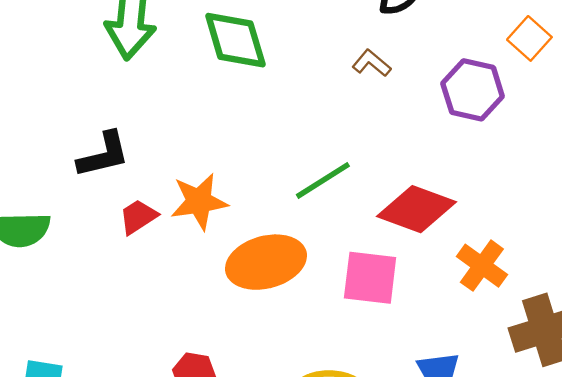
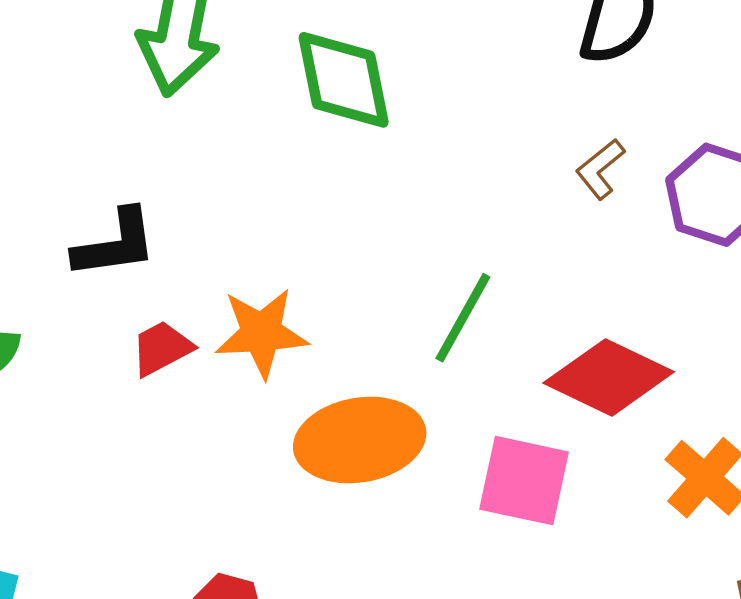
brown L-shape: (372, 63) -> (600, 169), moved, turned -84
green line: (323, 180) -> (463, 318), turned -34

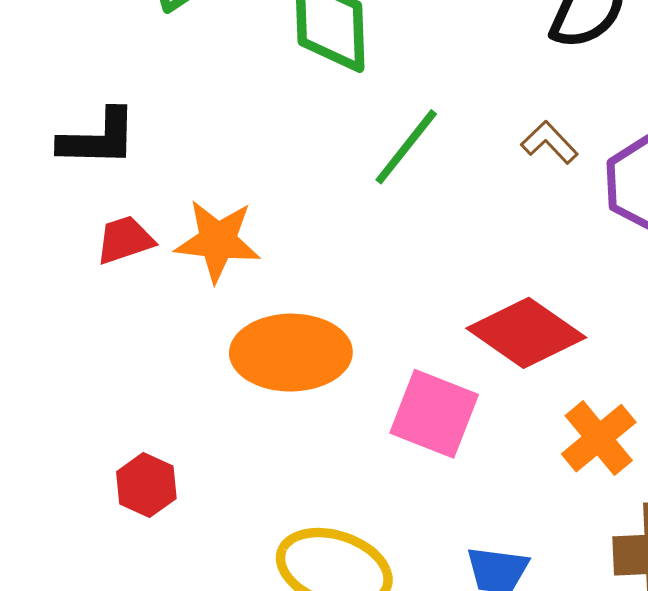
brown L-shape: (600, 169) -> (549, 142), turned 76
green line: (463, 318) -> (406, 147), moved

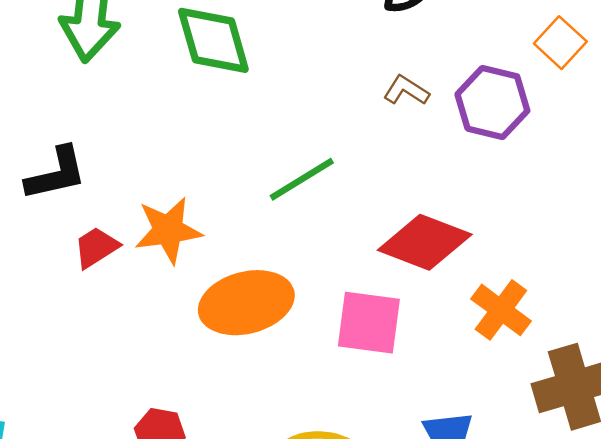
green line: (406, 147) -> (302, 179), moved, turned 34

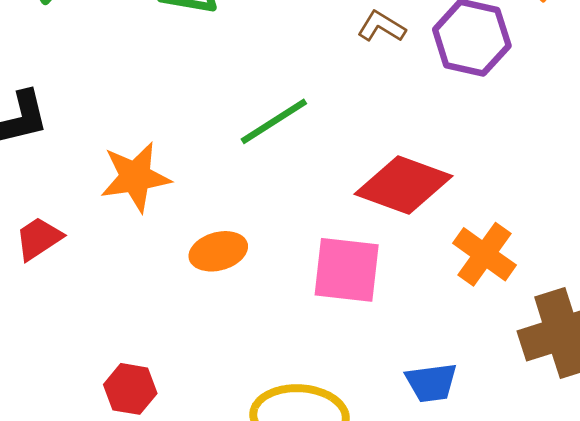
red trapezoid: (96, 247) -> (39, 239), moved
orange ellipse: (246, 303) -> (218, 251), size x0.6

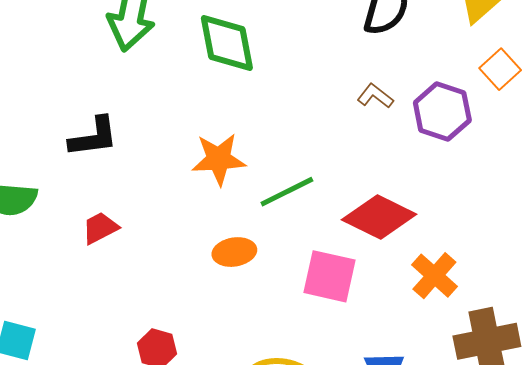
green line: (274, 121) -> (287, 192), moved
orange star: (135, 177) -> (219, 159), moved

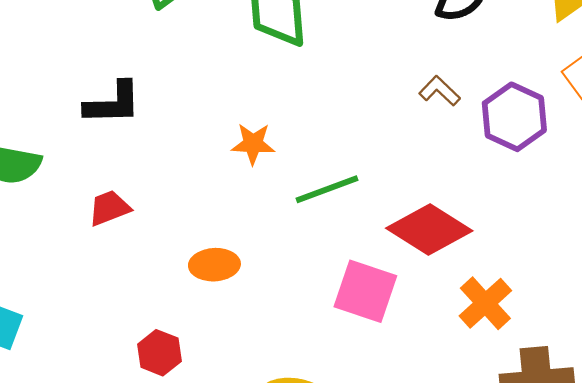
orange star: (219, 159) -> (253, 144), size x0.7
orange ellipse: (234, 252) -> (214, 265), moved

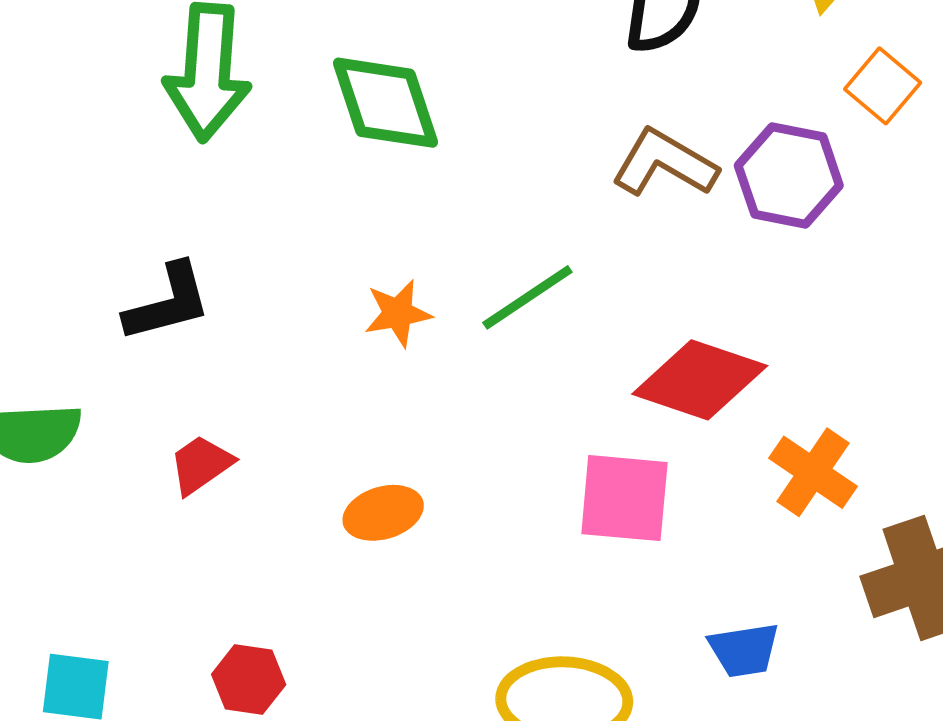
brown L-shape: (440, 91) -> (665, 163), size x1.6
green line: (327, 189) -> (527, 297), moved
red hexagon: (159, 353) -> (249, 679), moved

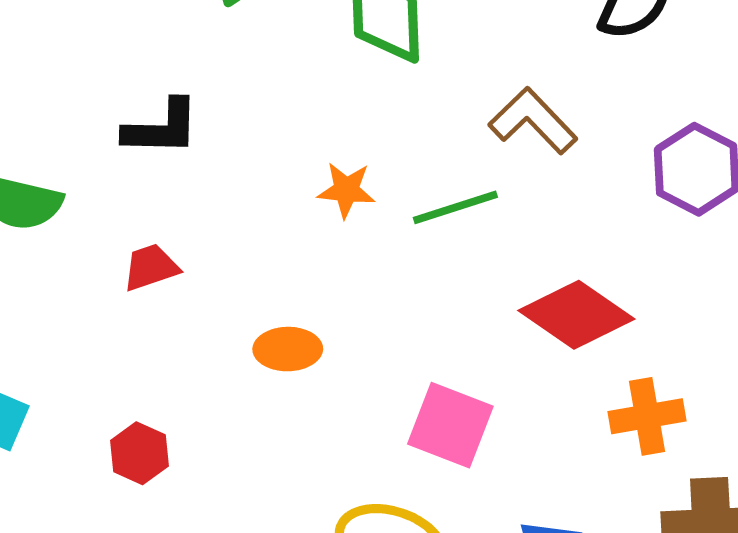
brown L-shape: (665, 163) -> (533, 121), moved
orange cross: (813, 472) -> (647, 416), turned 30
pink square: (624, 498) -> (450, 425), moved

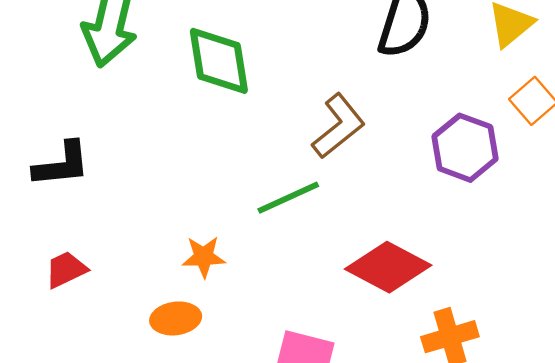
brown L-shape: (533, 121) -> (339, 126), turned 102
orange star: (346, 190) -> (204, 257), moved

